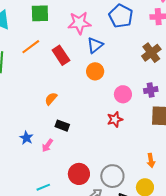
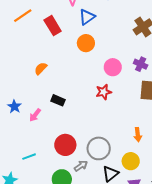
purple cross: (151, 90) -> (141, 64), turned 32
black rectangle: (62, 126) -> (58, 100), moved

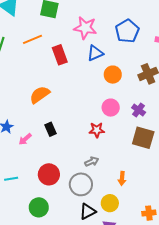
orange circle: (86, 43) -> (113, 75), moved
orange semicircle: (41, 69) -> (40, 95), size x1.5
black rectangle: (58, 100) -> (50, 129), turned 32
gray arrow: (81, 166) -> (92, 162), moved

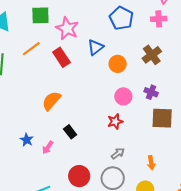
pink star: (85, 28) -> (67, 28), moved, turned 30

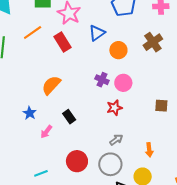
purple cross: (151, 92) -> (102, 80), moved
brown square: (162, 118) -> (161, 106), size x0.6
blue star: (27, 140) -> (30, 113), moved

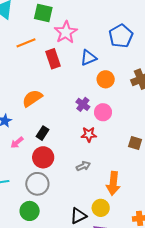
black rectangle: (69, 117) -> (43, 133), turned 56
orange arrow: (149, 150) -> (113, 183), size x1.6
red circle: (77, 161) -> (43, 157), moved
gray circle: (110, 164) -> (37, 184), moved

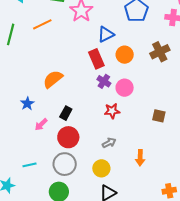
red rectangle: (53, 59) -> (96, 59), moved
orange arrow: (113, 183) -> (140, 158), size x0.7
yellow circle: (101, 208) -> (101, 168), moved

